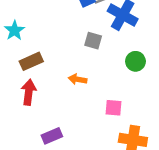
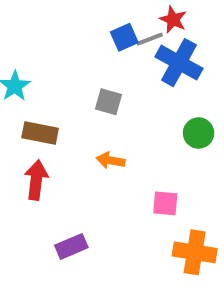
gray square: (93, 41) -> (109, 102), moved
brown rectangle: (31, 61) -> (40, 133), turned 35

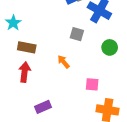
gray square: (109, 102) -> (77, 34), moved
orange arrow: (111, 160) -> (64, 62), turned 40

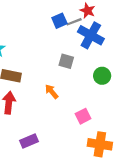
pink square: (92, 84) -> (83, 116), turned -32

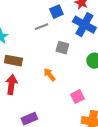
gray line: (74, 22) -> (41, 27), moved

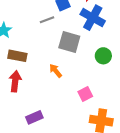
gray square: (62, 48) -> (69, 42), size x1.5

